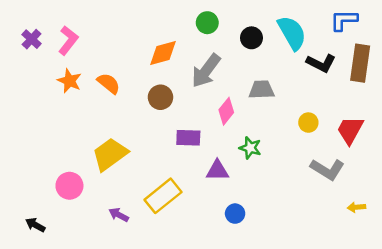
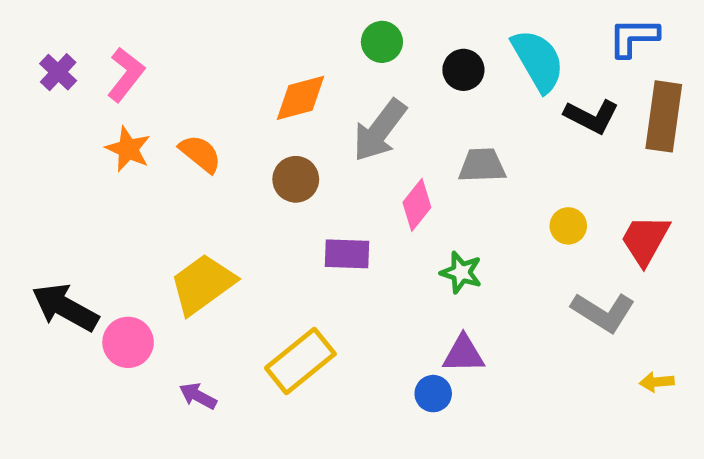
purple triangle: (217, 171) -> (463, 354), moved
purple arrow: (119, 215) -> (198, 396), moved
black arrow: (35, 225) -> (65, 307), moved, size x1.8

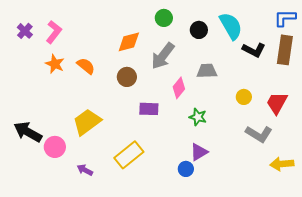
blue L-shape: (633, 37) -> (285, 18), moved
purple triangle: (463, 354) -> (199, 152), turned -30
yellow arrow: (657, 382) -> (282, 164), size x1.6

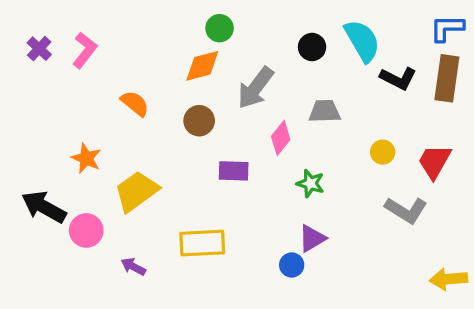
green circle: (164, 18) -> (220, 28), moved
orange star: (55, 64) -> (86, 158), moved
yellow rectangle: (129, 155) -> (202, 243), turned 36
yellow arrow: (282, 164) -> (448, 279), moved

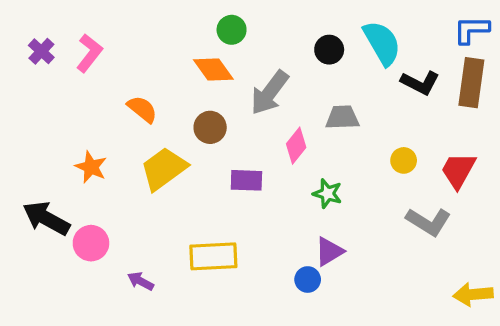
orange diamond: (202, 66) -> (213, 69), turned 69
yellow trapezoid: (136, 191) -> (164, 169), moved

